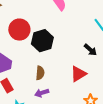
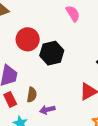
brown semicircle: (40, 73) -> (32, 95), moved

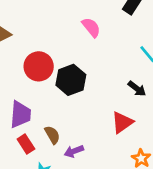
brown semicircle: (32, 95) -> (52, 135), turned -32

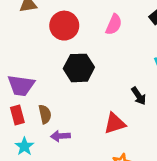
pink semicircle: (91, 27) -> (114, 24), turned 45
red circle: (39, 66) -> (64, 26), moved
purple trapezoid: (20, 114) -> (21, 85), turned 76

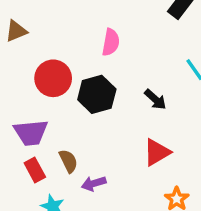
pink semicircle: (114, 24) -> (111, 42), moved
red circle: (64, 26) -> (53, 78), moved
black arrow: (139, 96) -> (155, 99), moved

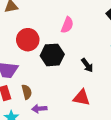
red triangle: (157, 152) -> (82, 98), turned 30

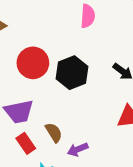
pink semicircle: (67, 25) -> (88, 16), moved

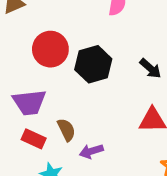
red rectangle: (26, 143) -> (34, 139), turned -36

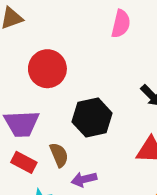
black hexagon: (93, 64) -> (92, 117), moved

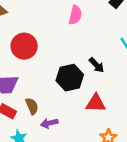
black hexagon: (92, 117) -> (70, 78), moved

